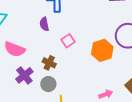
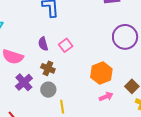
purple semicircle: (44, 24) -> (43, 44), moved
orange hexagon: (102, 50) -> (101, 73), moved

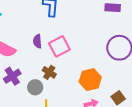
pink square: (66, 45) -> (59, 46), size x1.5
brown cross: (48, 68) -> (49, 72), moved

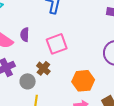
purple semicircle: (37, 41) -> (25, 35), moved

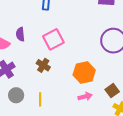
gray circle: (28, 81) -> (16, 95), moved

